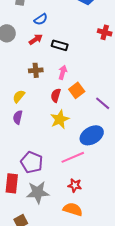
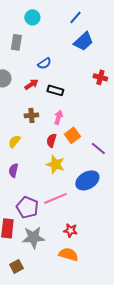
blue semicircle: (41, 19) -> (44, 63), moved
purple semicircle: (18, 117) -> (13, 170), moved
yellow star: (60, 119) -> (55, 164), turned -30
pink line: (73, 157) -> (55, 198), moved

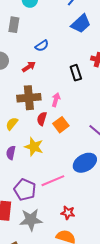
black rectangle: (55, 90) -> (76, 73), moved, turned 56
brown cross: (31, 115) -> (29, 98), size x1.6
orange square: (72, 135) -> (61, 125), moved
red semicircle: (51, 140) -> (42, 119), moved
yellow star: (55, 164) -> (34, 147), moved

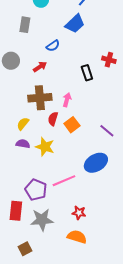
blue trapezoid: (81, 24) -> (75, 24), moved
purple semicircle: (11, 153) -> (23, 144), moved, turned 88

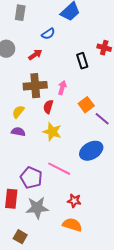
orange square: (72, 125) -> (86, 105), moved
yellow star: (45, 147) -> (52, 132), moved
pink line: (64, 181) -> (59, 169), turned 50
brown square: (25, 249) -> (20, 237), turned -32

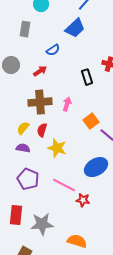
red semicircle: (48, 107) -> (42, 130), moved
purple pentagon: (31, 178) -> (28, 179), moved
red star: (74, 201) -> (83, 200), moved

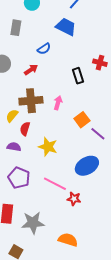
blue trapezoid: (75, 28) -> (66, 27), turned -110
yellow semicircle: (23, 128) -> (12, 116), moved
red semicircle: (42, 130) -> (25, 129), moved

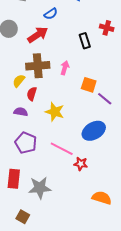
red arrow: (31, 70) -> (38, 35), size x1.5
orange square: (82, 120) -> (89, 85), turned -35
orange semicircle: (68, 240) -> (102, 198), moved

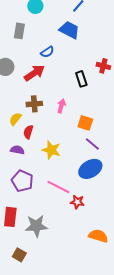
brown cross: (38, 66) -> (34, 104), size x0.7
purple line: (105, 99) -> (92, 144), moved

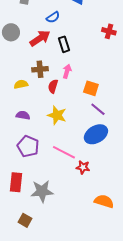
black rectangle: (81, 79) -> (64, 44), moved
yellow semicircle: (15, 119) -> (21, 84), turned 40
red semicircle: (28, 132) -> (53, 86), moved

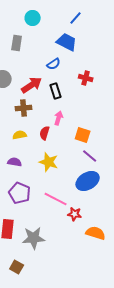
blue semicircle: (53, 17) -> (54, 64), moved
red cross: (109, 31) -> (86, 78), moved
brown cross: (40, 69) -> (24, 108), moved
yellow semicircle: (21, 84) -> (20, 135), moved
orange semicircle: (104, 201) -> (96, 233), moved

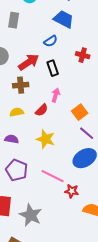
red semicircle: (45, 133) -> (42, 110), turned -152
orange square: (83, 135) -> (80, 112), turned 35
gray star: (34, 238) -> (31, 215), turned 30

